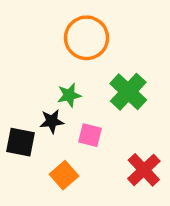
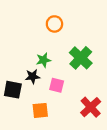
orange circle: (87, 38) -> (54, 24), size x0.6
orange square: (64, 175) -> (40, 110), turned 35

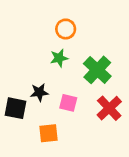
green star: (44, 60) -> (59, 58), moved
red cross: (91, 107) -> (109, 108), moved

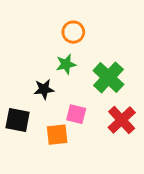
black star: (39, 92) -> (44, 89), moved
orange square: (48, 133) -> (57, 135), moved

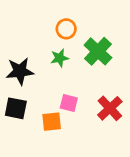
green cross: (108, 77) -> (98, 51), moved
black star: (44, 89) -> (20, 71), moved, size x1.5

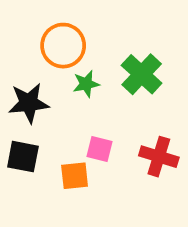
orange circle: (66, 29) -> (63, 46), moved, size x1.5
red cross: (110, 108) -> (159, 157), turned -30

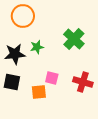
orange circle: (63, 46) -> (23, 16), moved
green star: (86, 84) -> (37, 47), moved

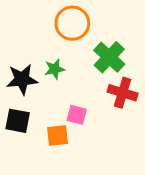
orange circle: (23, 16) -> (72, 23), moved
red cross: (83, 82) -> (123, 93), moved

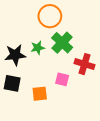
green cross: (109, 57) -> (62, 43), moved
pink square: (77, 115) -> (62, 79), moved

